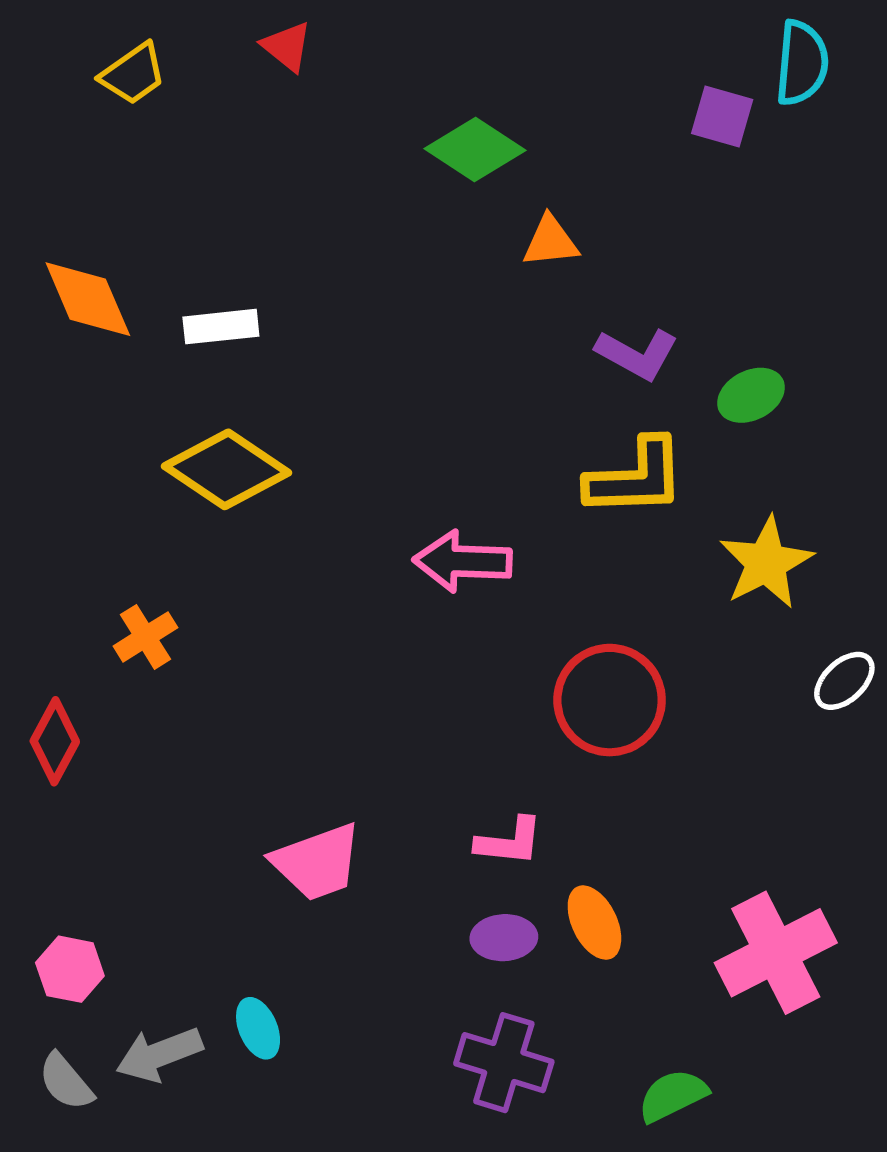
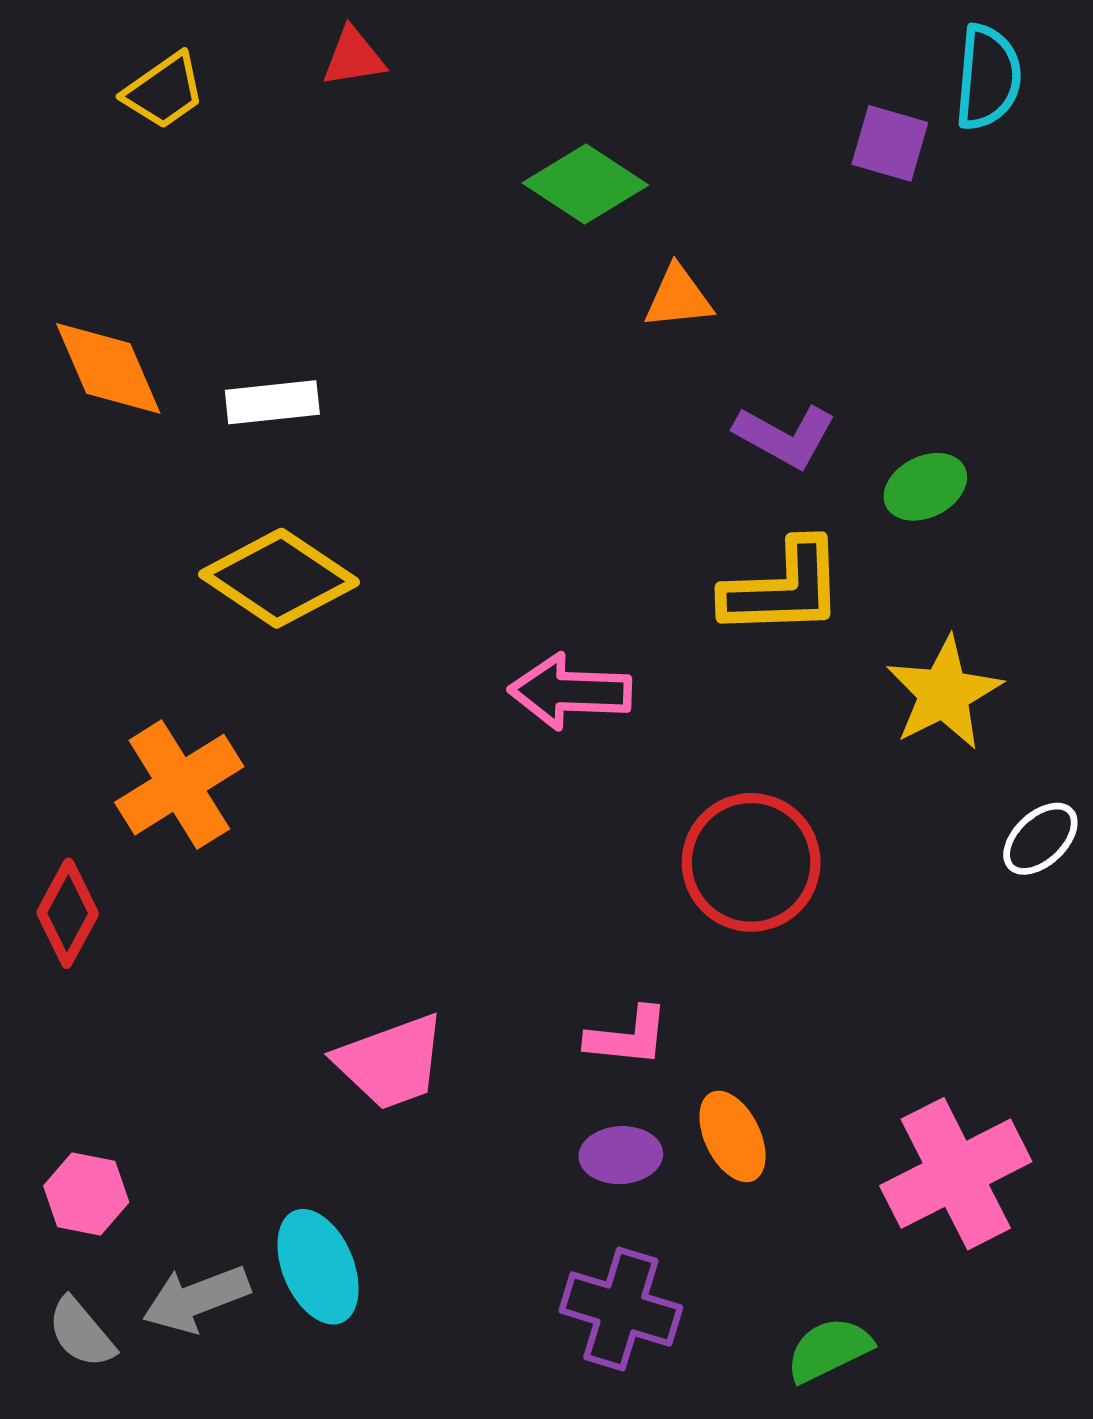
red triangle: (287, 46) -> (354, 57), turned -48
orange cross: (145, 637) -> (179, 785), size x1.6
cyan ellipse: (258, 1028) -> (318, 1267), size x1.5

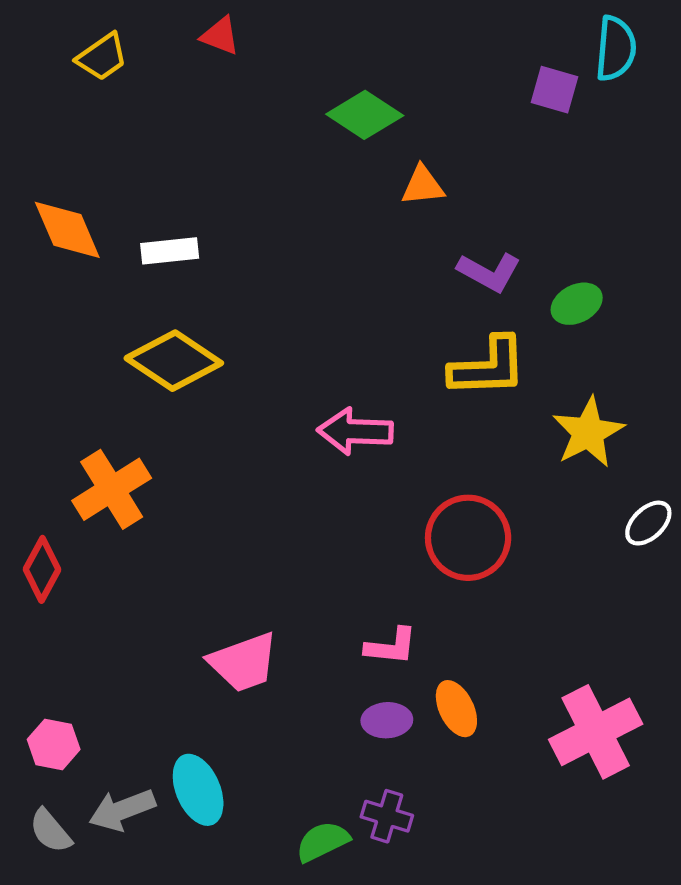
red triangle: (354, 57) -> (220, 36), turned 30
purple cross: (621, 1309) -> (387, 816), size x0.7
green semicircle: (829, 1350) -> (323, 841), moved

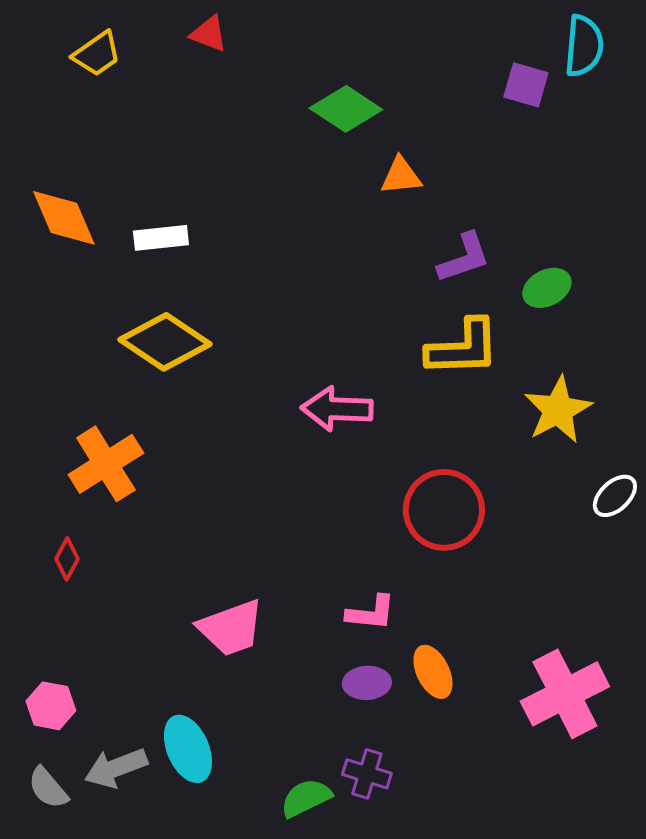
purple L-shape: (489, 272) -> (464, 258), turned -48
red diamond: (42, 569) -> (67, 559), moved, size x0.7

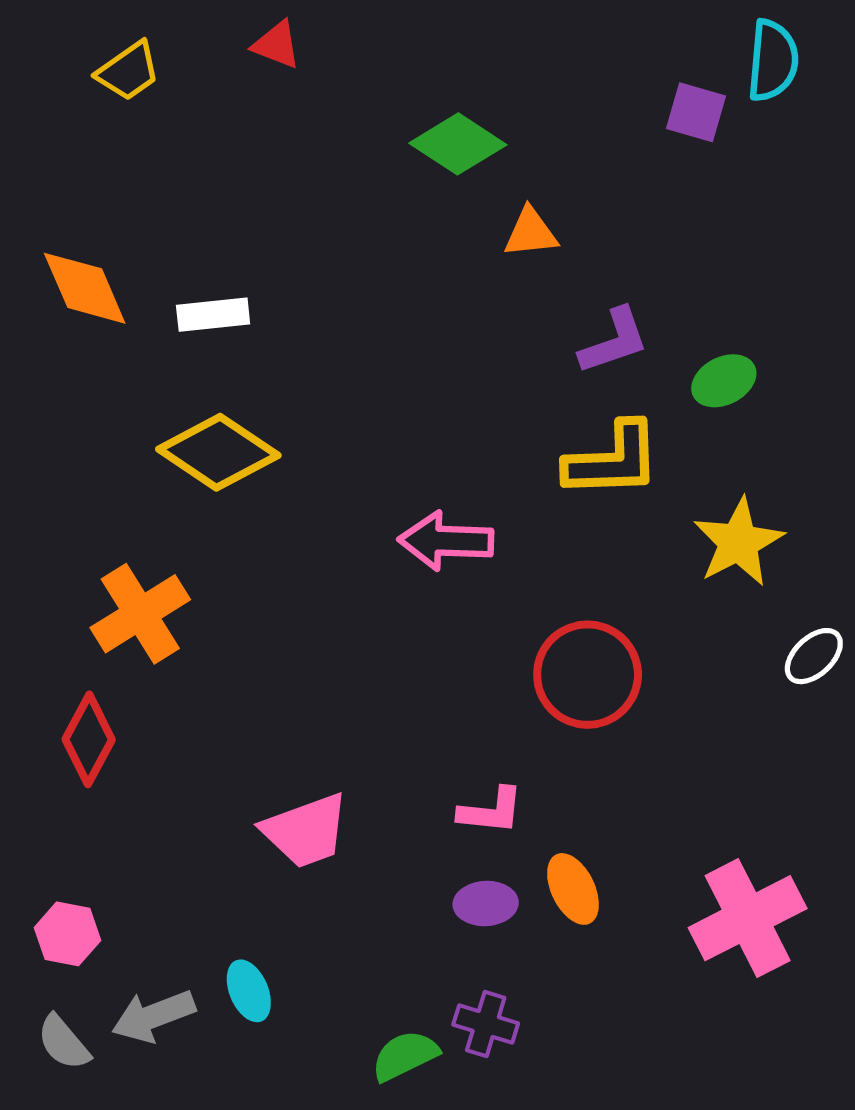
red diamond: (67, 559) -> (89, 739), size x1.6
cyan ellipse: (188, 749) -> (249, 991), size x0.7

